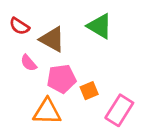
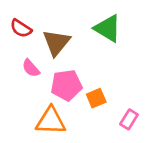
brown triangle: (52, 39) -> (56, 43), turned 40
pink rectangle: (119, 110) -> (129, 119), size x0.6

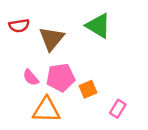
red semicircle: (21, 28) -> (19, 26), turned -42
pink semicircle: (31, 68) -> (31, 78), moved

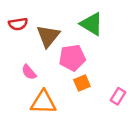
pink pentagon: (61, 78) -> (72, 58), moved
pink rectangle: (118, 109) -> (118, 96), moved

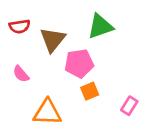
green triangle: (92, 24) -> (100, 26), turned -50
pink semicircle: (29, 72) -> (21, 74), moved

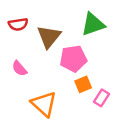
pink rectangle: (129, 106) -> (102, 98), moved
orange triangle: (47, 112) -> (44, 104), turned 40

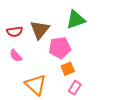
red semicircle: (18, 24) -> (15, 32), moved
pink rectangle: (102, 98) -> (75, 88), moved

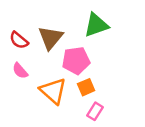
red semicircle: (15, 32) -> (19, 40), turned 49
orange triangle: (36, 85) -> (53, 91), moved

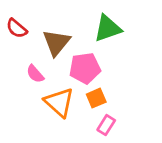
red semicircle: (19, 40) -> (17, 28), moved
pink semicircle: (20, 71) -> (35, 74), moved

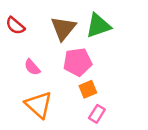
brown triangle: (56, 43) -> (63, 28), moved
orange triangle: (59, 102) -> (39, 105), moved

